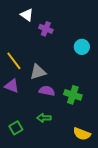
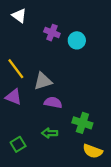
white triangle: (27, 15) -> (19, 16), moved
cyan circle: (82, 47) -> (77, 40), moved
green cross: (73, 95) -> (82, 123), moved

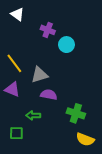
cyan circle: (77, 40) -> (66, 45), moved
green arrow: (50, 133) -> (33, 115), moved
green square: (18, 144) -> (16, 133), turned 32

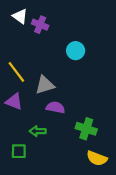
purple cross: (48, 30) -> (40, 25), moved

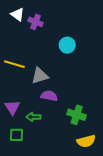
yellow line: (16, 72) -> (14, 64), turned -36
purple triangle: (14, 102) -> (12, 107), moved, turned 35
yellow semicircle: (97, 158) -> (86, 141), turned -36

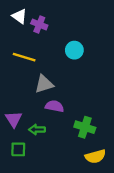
yellow line: (14, 64) -> (24, 57), moved

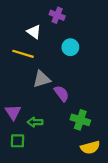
white triangle: (19, 16) -> (34, 32), moved
purple cross: (39, 24) -> (57, 15), moved
purple semicircle: (54, 106) -> (62, 93), moved, turned 42

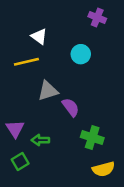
purple cross: (57, 15) -> (97, 18), moved
yellow line: (23, 54) -> (26, 62), turned -30
green square: (17, 141) -> (20, 162), turned -32

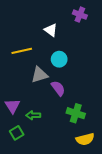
white triangle: (39, 36) -> (51, 30), moved
cyan circle: (81, 54) -> (59, 59), moved

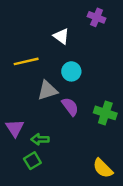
green cross: (76, 113) -> (105, 113), moved
green square: (17, 133) -> (32, 161), moved
yellow semicircle: (85, 139) -> (103, 168), turned 60

